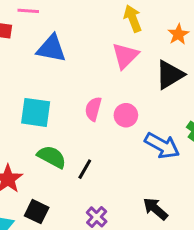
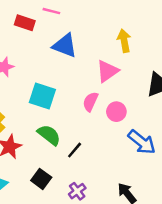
yellow arrow: (133, 18) -> (124, 41), moved
pink triangle: (125, 56) -> (107, 71), moved
black square: (37, 212) -> (41, 179), moved

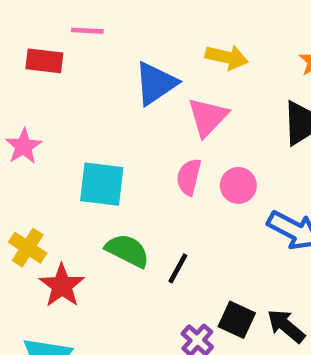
yellow arrow: (124, 41) -> (227, 57), turned 125
blue triangle: (65, 46) -> (156, 83), moved, turned -44
black square: (41, 179) -> (237, 320), moved

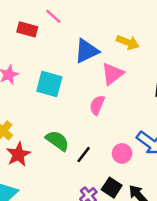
pink line: (87, 31) -> (53, 16), turned 30
cyan square: (102, 184) -> (49, 84), moved
pink circle: (238, 185) -> (122, 153), moved

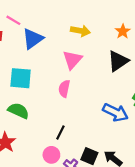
blue triangle: (86, 51) -> (33, 39), moved
green semicircle: (57, 141) -> (18, 111), moved
pink circle: (122, 153) -> (51, 155), moved

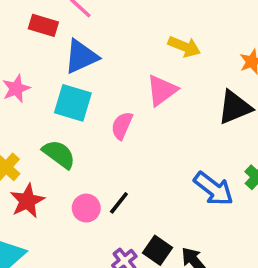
blue triangle: (33, 39) -> (81, 56), moved
pink semicircle: (64, 89) -> (122, 126), moved
pink circle: (51, 155) -> (86, 208), moved

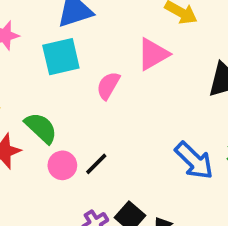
cyan square: (73, 103) -> (61, 57), turned -36
green semicircle: (59, 154) -> (41, 128), moved

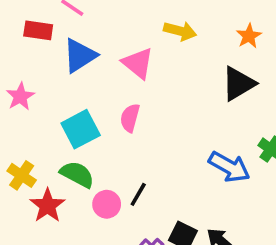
pink triangle: (153, 54) -> (138, 63), moved, turned -36
cyan square: (61, 57) -> (81, 129), moved

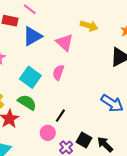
cyan square: (81, 129) -> (30, 77), turned -30
pink circle: (107, 204) -> (48, 133), moved

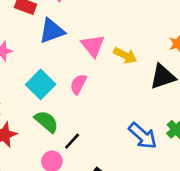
yellow arrow: (89, 26) -> (125, 55), moved
green semicircle: (27, 102) -> (46, 122), moved

